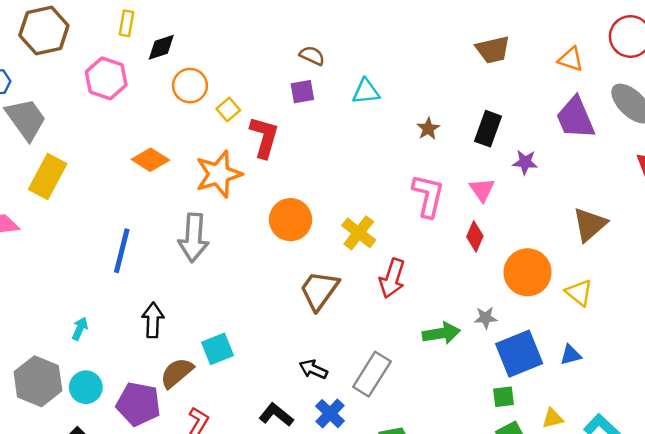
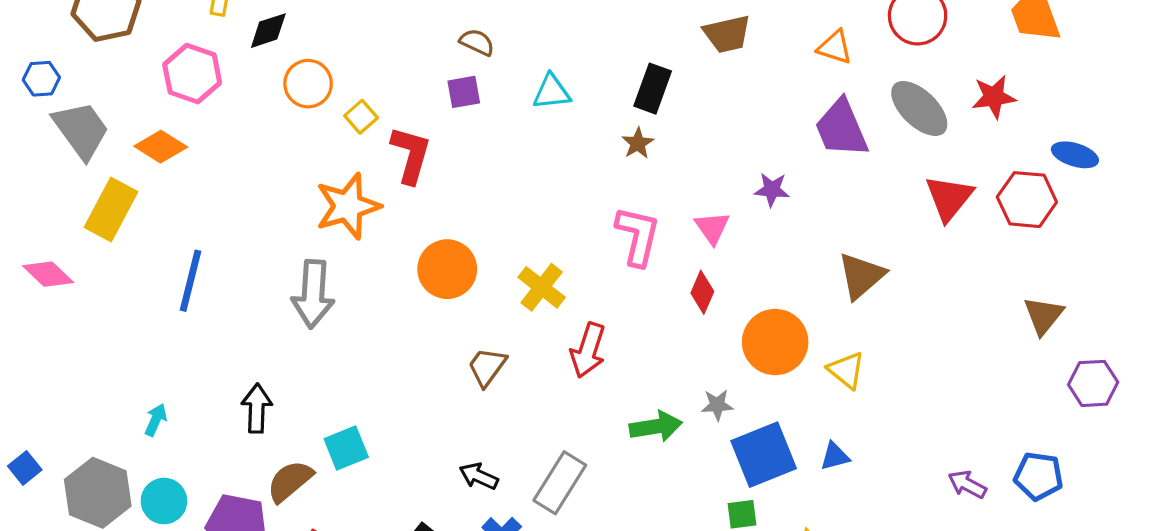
black rectangle: (488, 129) -> (653, 89), moved
orange diamond: (150, 160) -> (161, 147), moved
blue line: (122, 251) -> (190, 281), moved
brown trapezoid: (319, 290) -> (487, 367), size x0.7

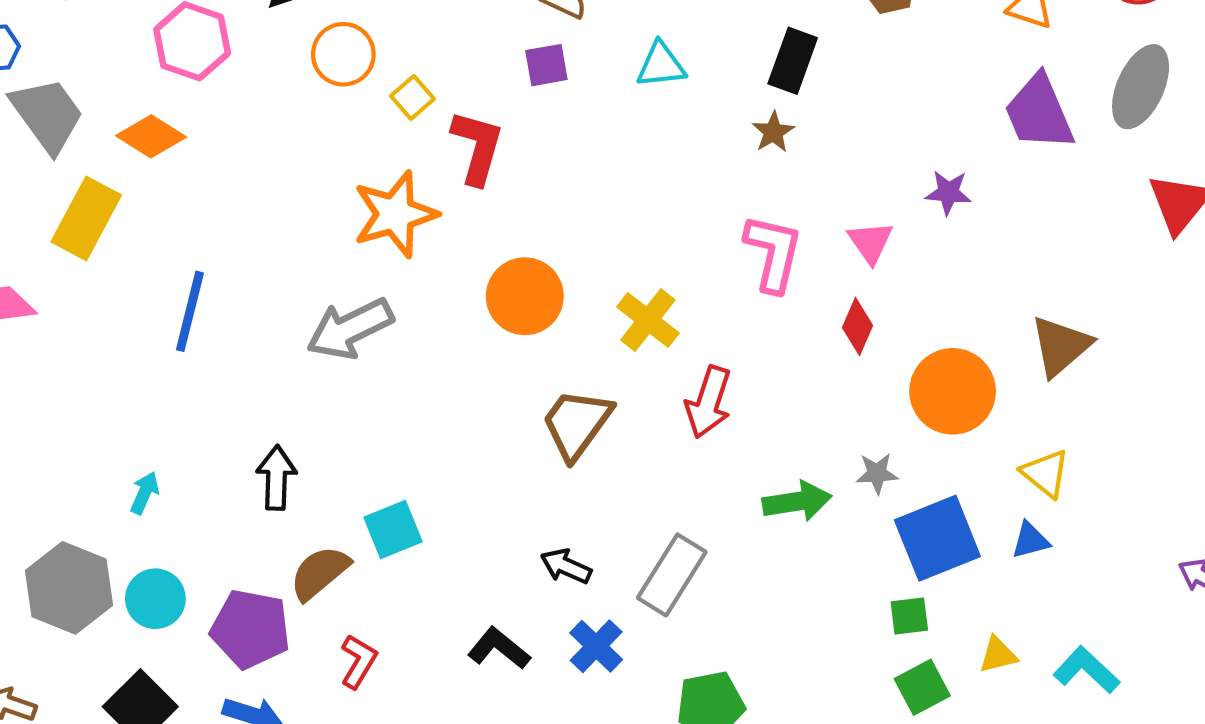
gray ellipse: (919, 108) -> (1141, 87), turned 70
brown triangle: (861, 276) -> (1061, 346), moved
gray arrow: (313, 294) -> (350, 329), turned 60
brown trapezoid: (487, 367) -> (577, 424), size x1.4
yellow triangle: (846, 370) -> (1045, 473), moved

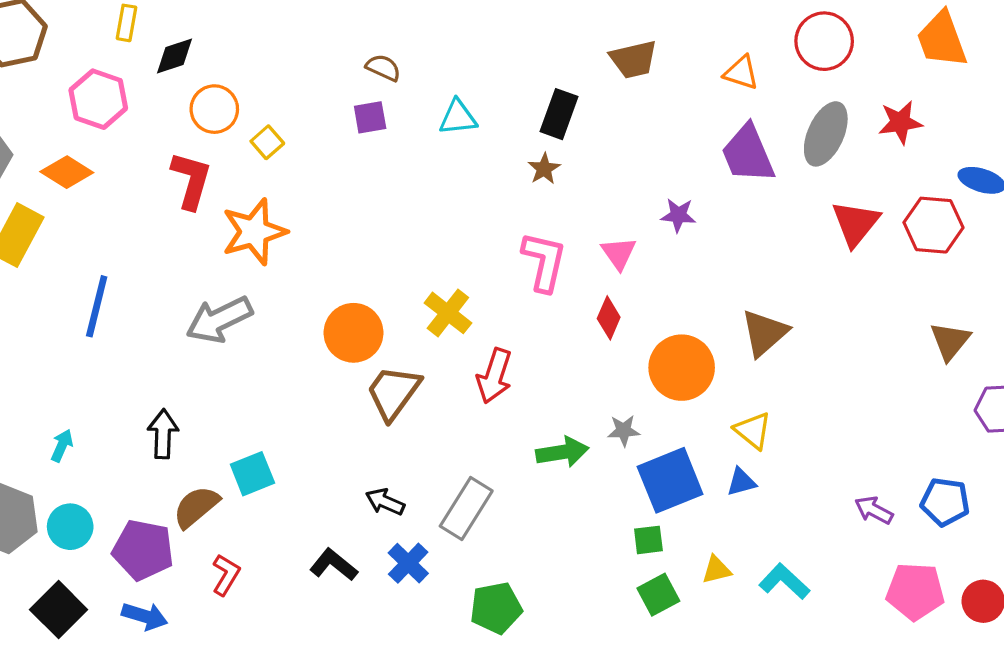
red L-shape: (477, 147) -> (191, 180), moved
orange circle: (525, 296) -> (354, 333), moved

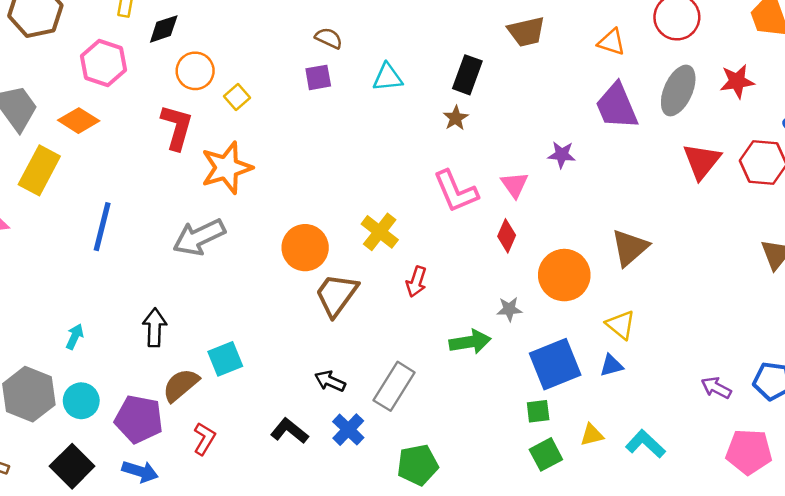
pink L-shape: (544, 262) -> (456, 191), turned 144
red arrow: (494, 376) -> (416, 282), size x0.7
gray star: (624, 431) -> (509, 309), moved

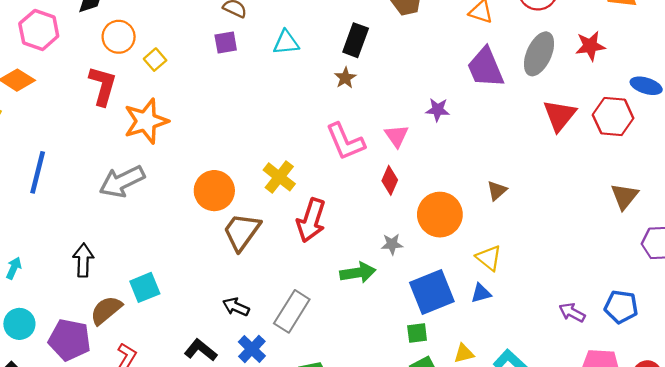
brown triangle: (630, 248) -> (497, 191), size x0.6
red arrow: (416, 282) -> (311, 220), size x1.6

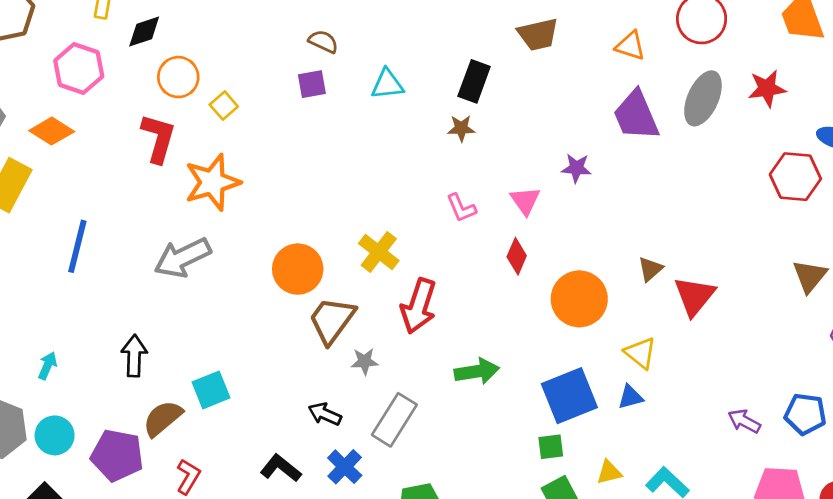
brown star: (345, 78) -> (461, 128), turned 30
red triangle: (560, 115) -> (694, 296), moved
pink L-shape: (345, 142) -> (461, 208), size x0.6
gray star: (392, 244) -> (365, 361), moved

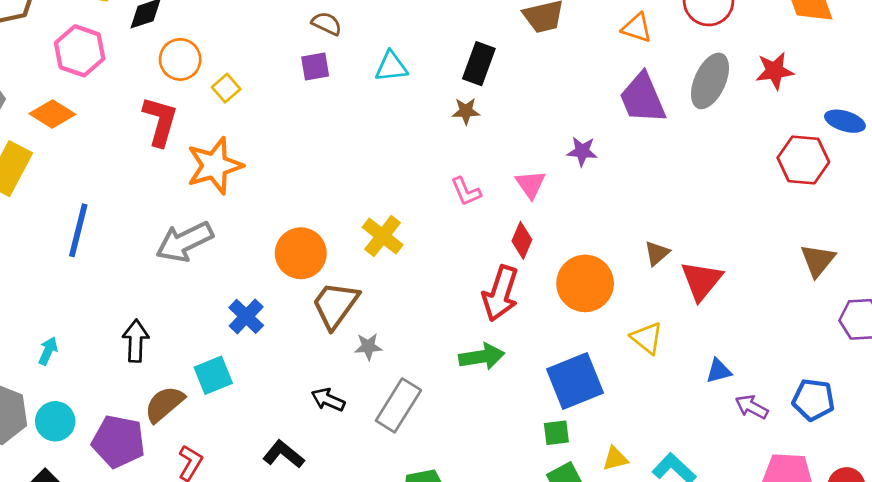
red arrow: (419, 306) -> (500, 293), moved
blue triangle: (630, 397) -> (719, 371), moved
blue cross: (345, 467) -> (246, 316), moved

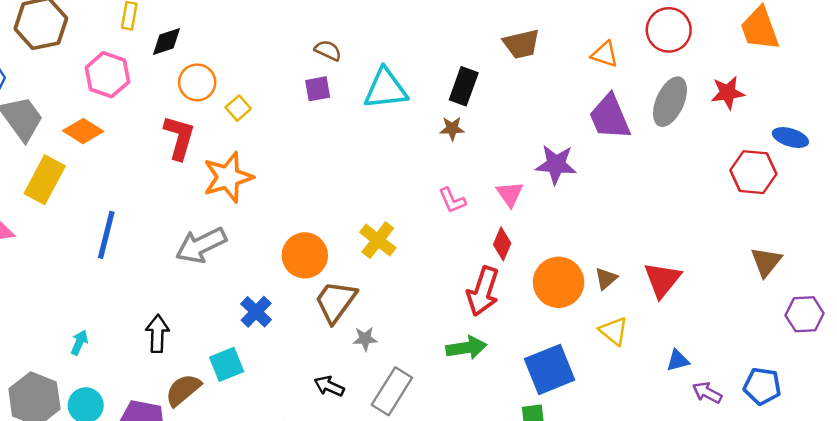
cyan triangle: (391, 67) -> (386, 89), size x1.5
purple star: (582, 151) -> (556, 164), size x1.5
brown triangle: (657, 253) -> (606, 278), moved

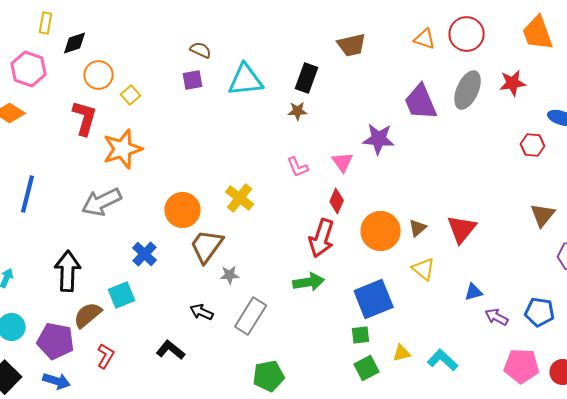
orange triangle: (605, 54) -> (425, 39), moved
red hexagon: (753, 172) -> (533, 145), size x0.7
black arrow: (157, 334) -> (68, 271), size x1.4

